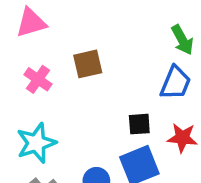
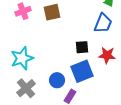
pink cross: (38, 79) -> (23, 11), moved, turned 35

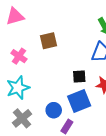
pink cross: (23, 11) -> (19, 56), moved, turned -35

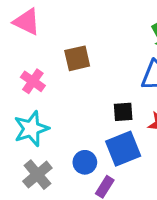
pink triangle: (15, 16) -> (27, 22), turned 42

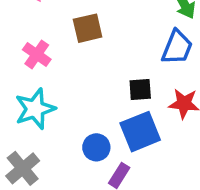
gray cross: (37, 175) -> (23, 168), moved

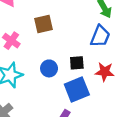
blue circle: (96, 147) -> (49, 68), moved

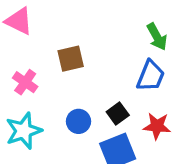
black square: (77, 63) -> (118, 114), turned -32

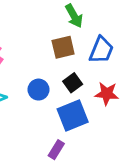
green arrow: (157, 37) -> (74, 16), moved
brown square: (71, 59) -> (63, 47), moved

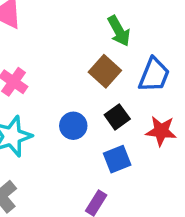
brown square: (63, 47) -> (105, 71), turned -35
blue square: (73, 115) -> (117, 159), size x0.7

